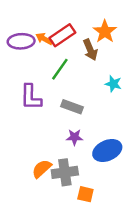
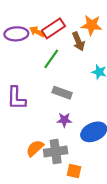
orange star: (105, 32) -> (92, 25), turned -30
purple L-shape: (31, 97) -> (16, 98), moved

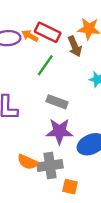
red rectangle: (53, 28) -> (48, 32), turned 60
purple star: (64, 120) -> (59, 131), size x1.6
orange semicircle: (35, 148) -> (28, 162), turned -114

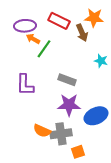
orange arrow: (30, 36) -> (33, 39), moved
green line: (45, 65) -> (44, 49), moved
orange square: (70, 187) -> (78, 152), turned -32

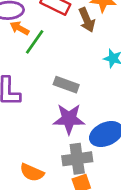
orange semicircle: (42, 131) -> (32, 173), moved
gray cross: (61, 134) -> (77, 159), moved

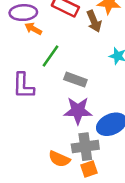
green line: (35, 42) -> (51, 56), moved
orange semicircle: (32, 173) -> (59, 159), moved

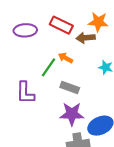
brown arrow: (94, 21) -> (86, 38), turned 108
orange arrow: (33, 29) -> (65, 58), moved

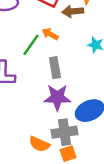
gray rectangle: (70, 87) -> (55, 68), turned 60

